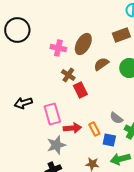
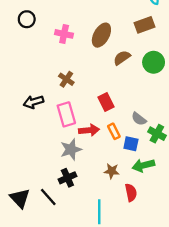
black circle: (17, 30) -> (27, 19), size x0.6
pink cross: (58, 48) -> (64, 34), moved
brown cross: (68, 75) -> (66, 79), moved
red rectangle: (80, 90) -> (106, 102), moved

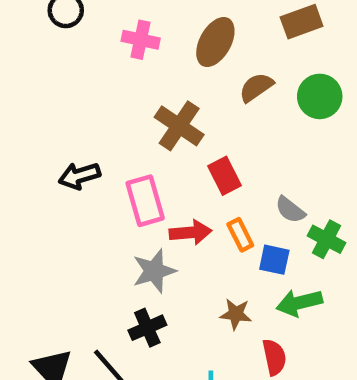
brown cross: (66, 79) -> (179, 126), moved, size x1.5

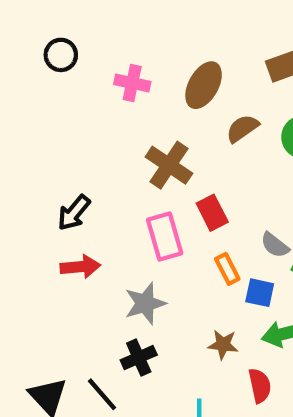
black arrow: (79, 176) -> (74, 213), turned -33
pink rectangle: (145, 201) -> (165, 236), moved
red arrow: (190, 232) -> (80, 267), moved

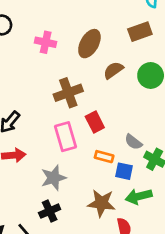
brown cross: (169, 165) -> (68, 93), turned 36
orange rectangle: (227, 269) -> (104, 157), turned -48
brown star: (223, 345) -> (101, 203), size x1.5

